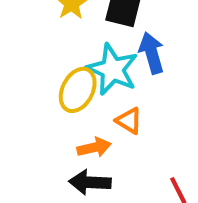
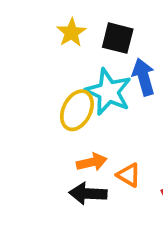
orange triangle: (129, 121) -> (129, 175), moved

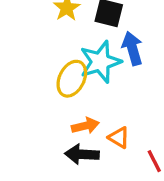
cyan star: (108, 92) -> (100, 62), turned 30

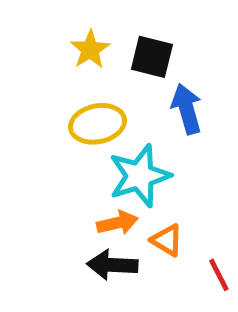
cyan star: (100, 62) -> (140, 176), moved
yellow ellipse: (72, 79) -> (98, 124), moved, turned 51

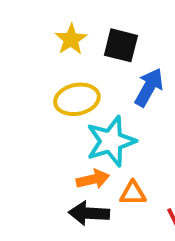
blue arrow: (187, 109) -> (149, 87), turned 45
orange triangle: (167, 240) -> (133, 193), turned -32

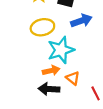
blue arrow: (149, 87) -> (81, 21), turned 42
orange triangle: (133, 193) -> (73, 78), turned 40

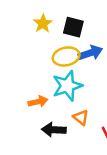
yellow ellipse: (42, 27) -> (66, 56), moved
orange arrow: (51, 71) -> (38, 102), moved

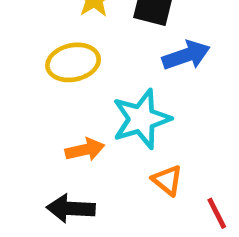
yellow ellipse: (66, 56) -> (73, 62), moved
black arrow: (54, 130) -> (71, 209), moved

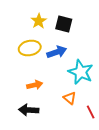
blue arrow: (186, 55) -> (57, 52), moved
cyan star: (141, 119) -> (81, 72), moved, turned -30

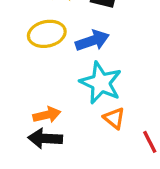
cyan star: (81, 72) -> (101, 83), moved
orange arrow: (35, 85) -> (47, 115), moved

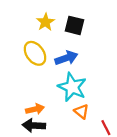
yellow ellipse: (47, 34) -> (35, 53), turned 65

